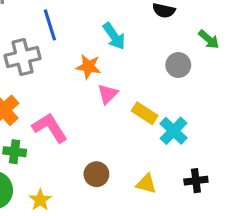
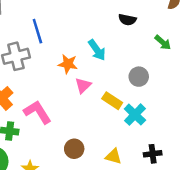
cyan arrow: (114, 36) -> (97, 50), moved
gray circle: (178, 65) -> (139, 77), moved

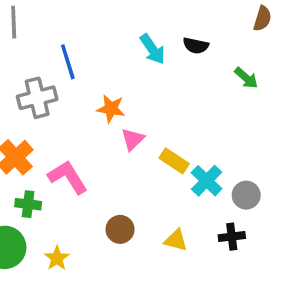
cyan arrow: (97, 50) -> (152, 49), moved
gray circle: (139, 77) -> (246, 195), moved

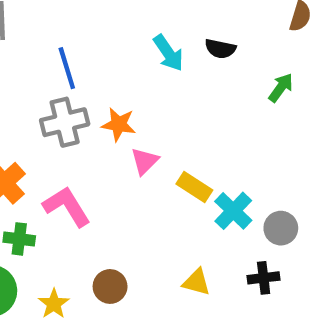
green arrow: (246, 78) -> (281, 88), turned -95
gray cross: (37, 98) -> (65, 122), moved
brown circle: (120, 229) -> (110, 286), moved

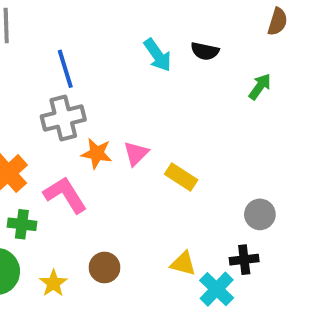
orange star: (119, 124) -> (97, 153), moved
cyan cross: (233, 211) -> (217, 289), moved

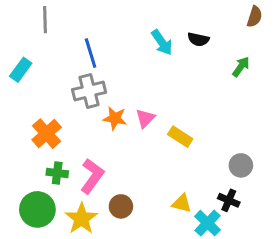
pink L-shape: (65, 195) -> (92, 176), moved, turned 68
black cross: (244, 260) -> (229, 200), turned 30
yellow star: (53, 283) -> (81, 219), size x1.5

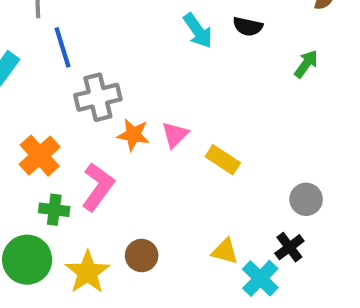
blue line: (91, 53) -> (62, 47), moved
pink L-shape: (92, 176) -> (98, 187), moved
black cross: (229, 200) -> (289, 247), turned 30

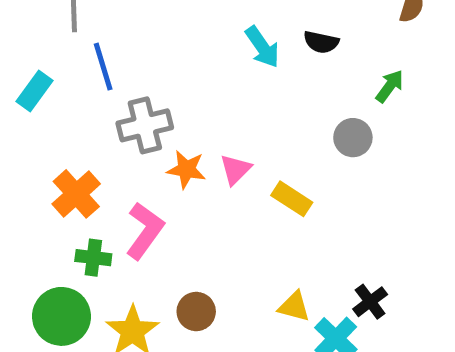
gray circle: (306, 199) -> (353, 138), moved

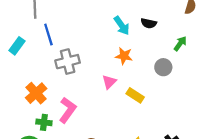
orange star: (186, 169) -> (124, 56), moved

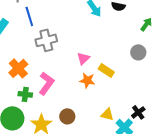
orange star: (124, 56) -> (87, 80), moved
gray circle: (163, 67) -> (138, 52), moved

